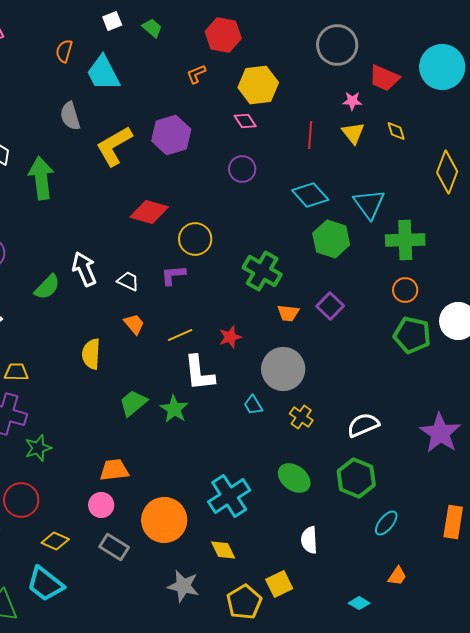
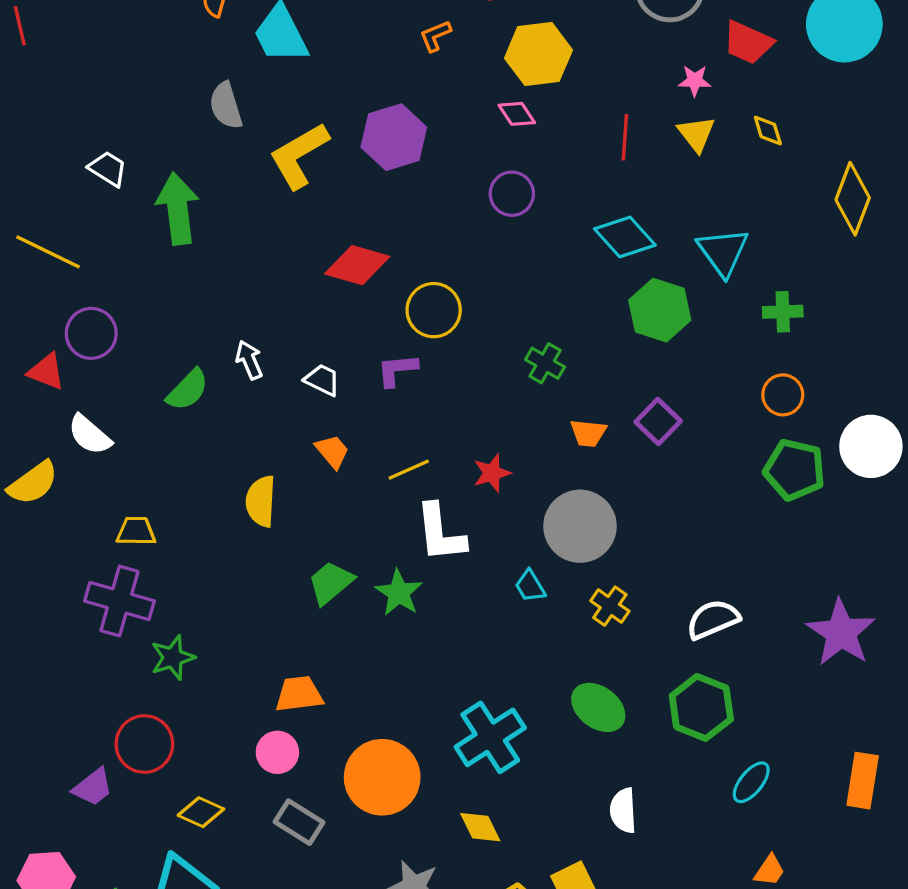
green cross: (405, 240) -> (783, 312), size x0.6
white arrow: (84, 269) -> (249, 360), size x0.7
green cross: (262, 271) -> (545, 363), size x0.6

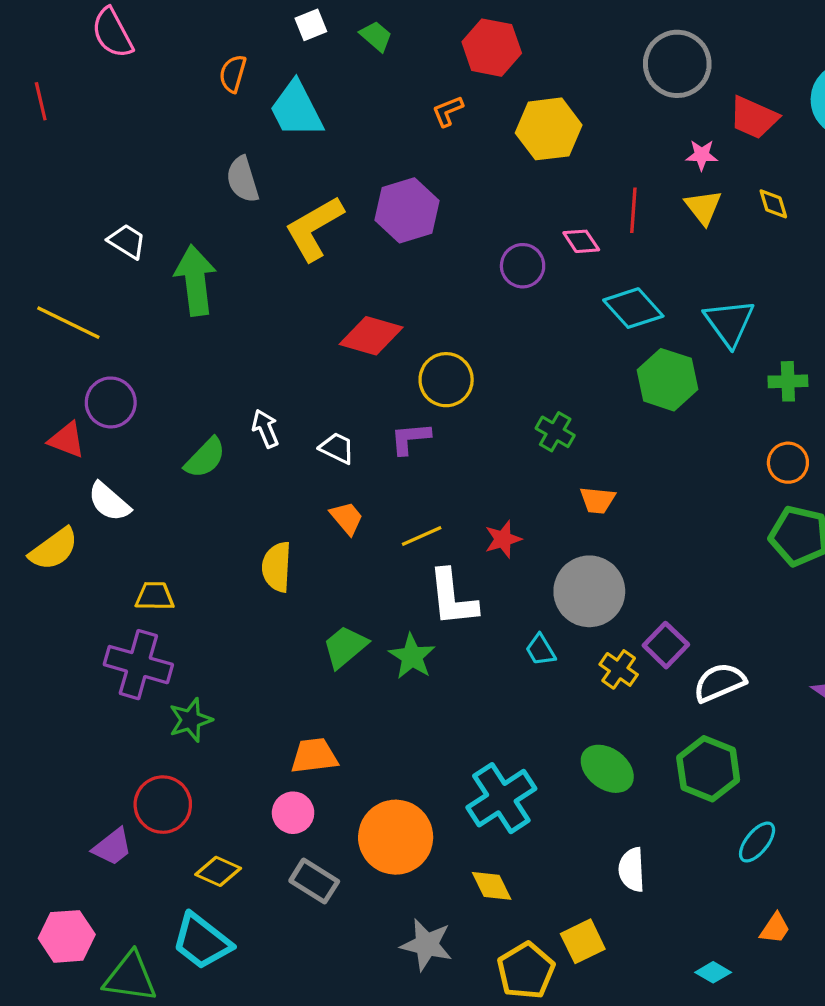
pink diamond: (517, 114) -> (581, 241), moved
purple square: (658, 421) -> (666, 645), moved

